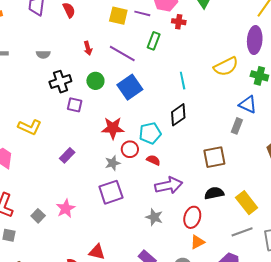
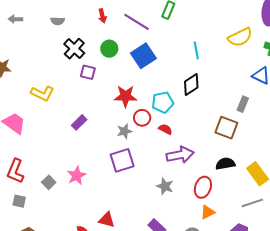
black cross: (60, 82) -> (74, 49), turned -30
gray rectangle: (237, 126) -> (243, 104), moved
brown square: (214, 157) -> (226, 128), turned 30

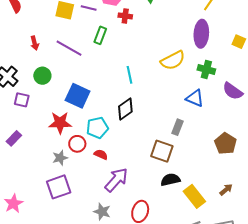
blue square: (143, 56) -> (78, 96), moved, turned -30
purple rectangle: (79, 122) -> (14, 138), moved
purple arrow: (180, 155) -> (116, 180), turned -36
black semicircle: (225, 164) -> (170, 180), moved

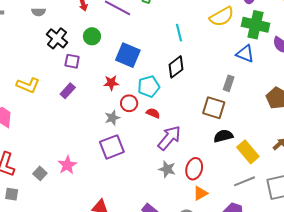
green cross: (206, 69) -> (256, 25), size x1.5
red star: (60, 123) -> (111, 83), size x0.7
purple rectangle: (14, 138) -> (68, 91), moved
gray star: (102, 212) -> (167, 169), moved

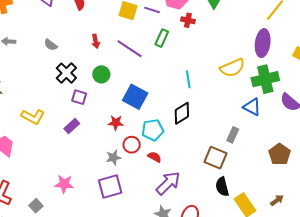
gray semicircle: (39, 12) -> (51, 45), turned 32
green cross: (256, 25) -> (265, 79), turned -32
black semicircle: (223, 136) -> (222, 187), turned -96
pink star: (67, 165) -> (64, 184), moved, turned 30

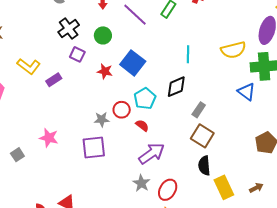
red star: (116, 123) -> (105, 71), moved
purple rectangle: (72, 126) -> (54, 80), moved
cyan pentagon: (153, 130) -> (145, 99), turned -30
gray rectangle: (233, 135) -> (199, 110), moved

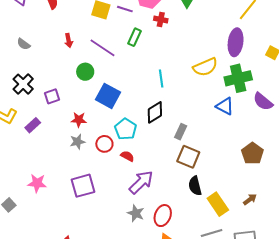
black cross: (69, 29) -> (23, 84), moved
green circle: (103, 35) -> (85, 72), moved
purple square: (77, 54) -> (52, 96), turned -35
red star: (105, 71) -> (79, 120), moved
gray star: (102, 119) -> (77, 142), moved

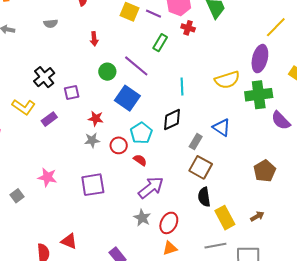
gray semicircle: (24, 44) -> (51, 24), moved, turned -48
purple line: (102, 48) -> (136, 66), moved
blue triangle: (225, 106) -> (221, 127), moved

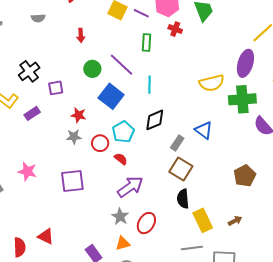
green rectangle: (160, 43) -> (147, 43), turned -30
cyan line: (182, 87) -> (150, 85), moved
orange triangle: (170, 248) -> (123, 243), moved

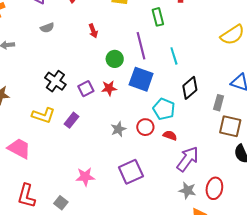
purple line: (121, 65) -> (141, 46), turned 52
red star: (78, 115) -> (109, 88), moved

